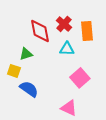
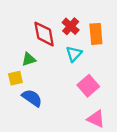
cyan triangle: (67, 49) -> (74, 54), turned -49
yellow square: (14, 71) -> (15, 78), turned -32
pink triangle: (69, 108) -> (96, 119), moved

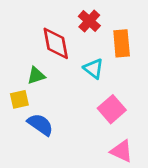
red cross: (71, 26) -> (89, 21), moved
cyan triangle: (74, 54) -> (94, 69), turned -35

